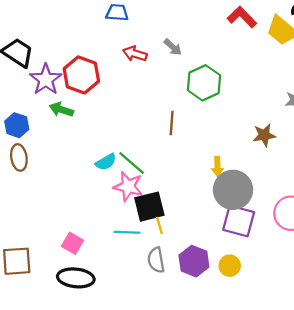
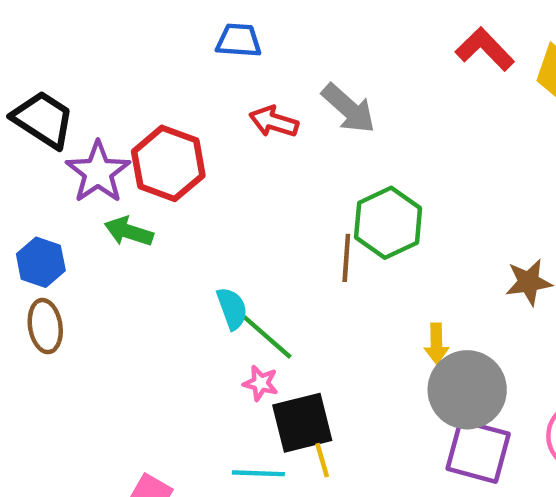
gray arrow: (173, 47) -> (349, 108), size x1.5
green hexagon: (204, 83) -> (388, 223), moved
cyan semicircle: (106, 162) -> (232, 308), moved, turned -80
pink star: (128, 186) -> (261, 383), size x0.6

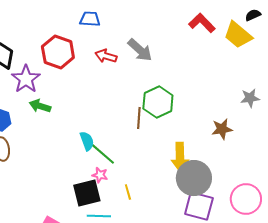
red hexagon: (168, 163) -> (58, 52), moved
yellow arrow: (436, 344) -> (180, 157), size x1.6
black square: (302, 423) -> (87, 193), moved
yellow line: (322, 460) -> (128, 192), moved

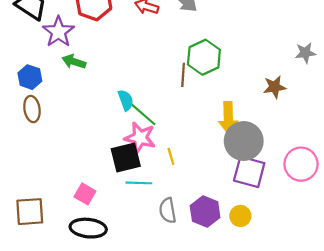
pink star: (100, 175) -> (140, 138), size x1.8

